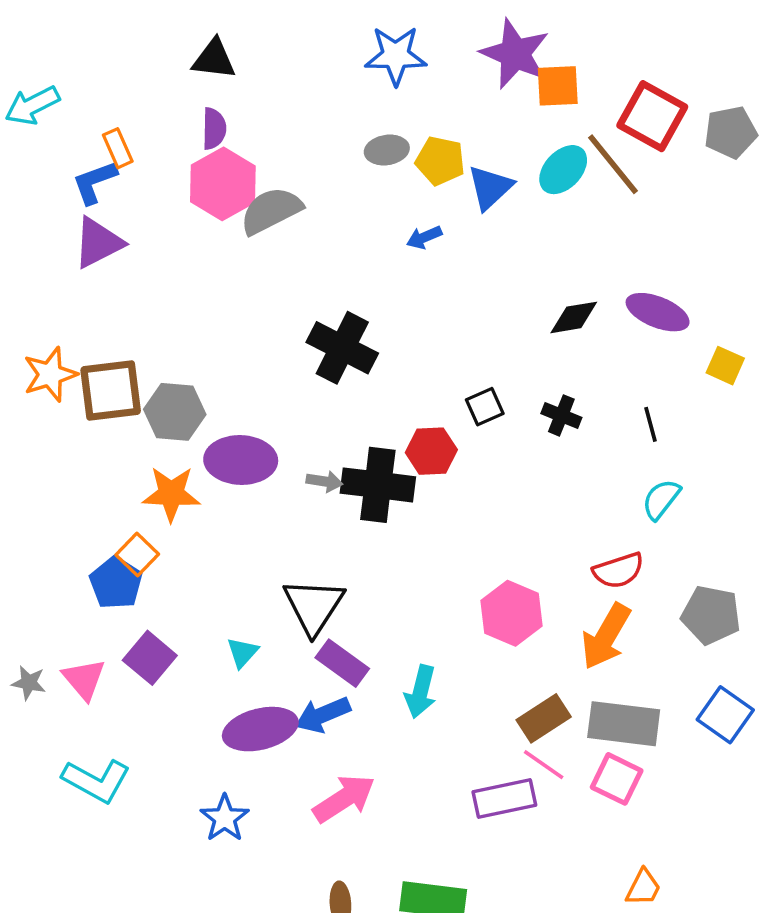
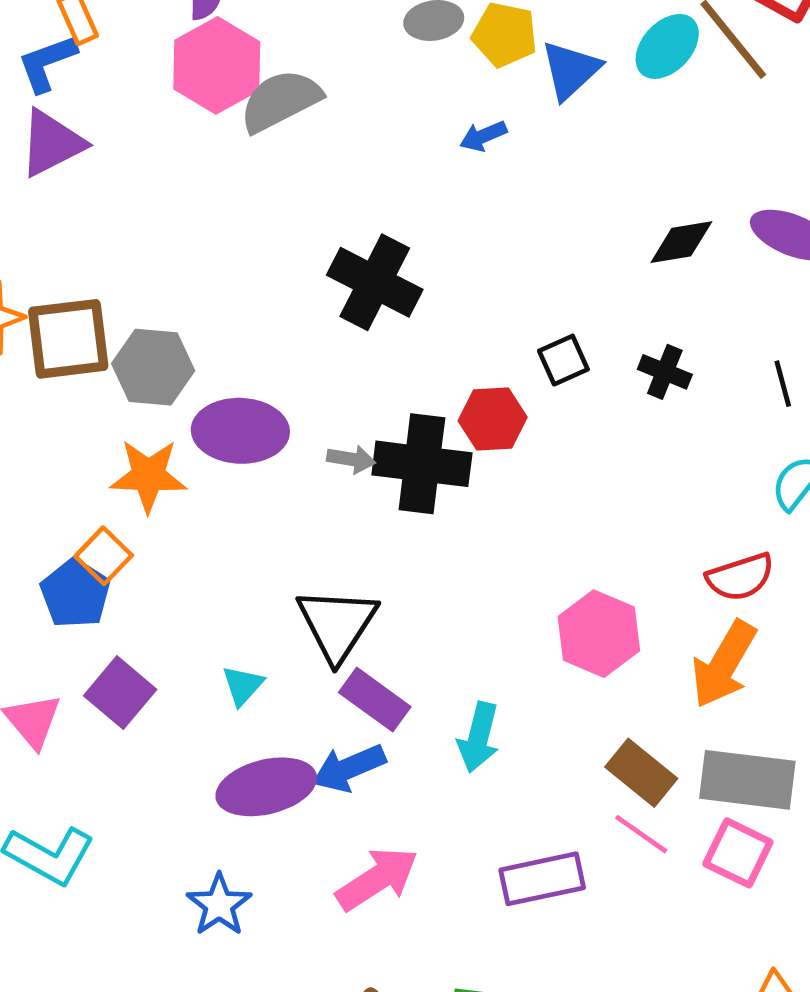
brown rectangle: (544, 718) -> (641, 773), turned 72
purple rectangle: (504, 799) -> (542, 879), moved

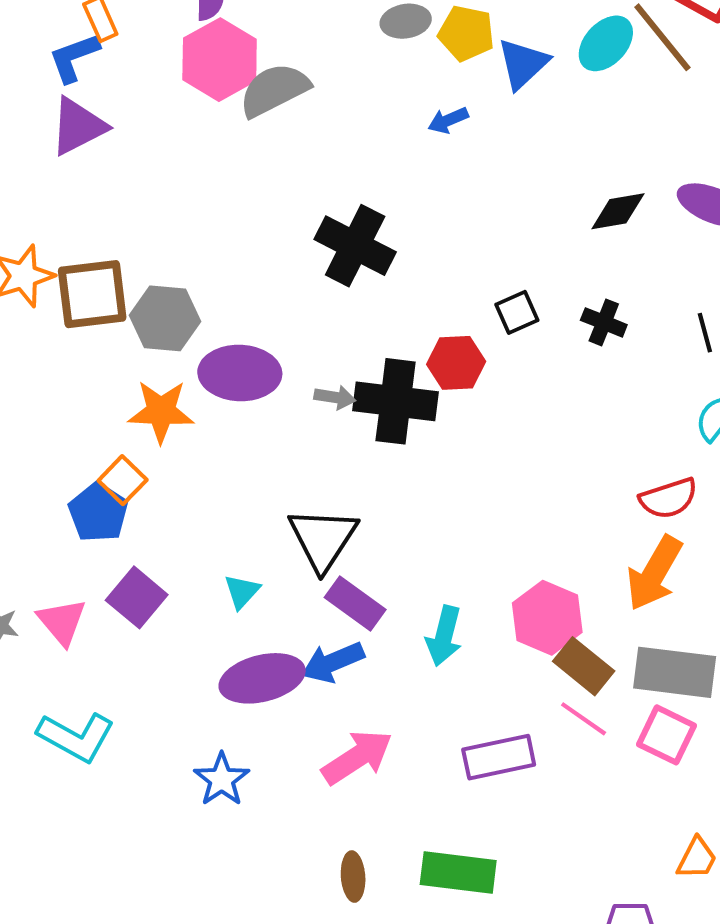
pink hexagon: (599, 634) -> (547, 618), moved

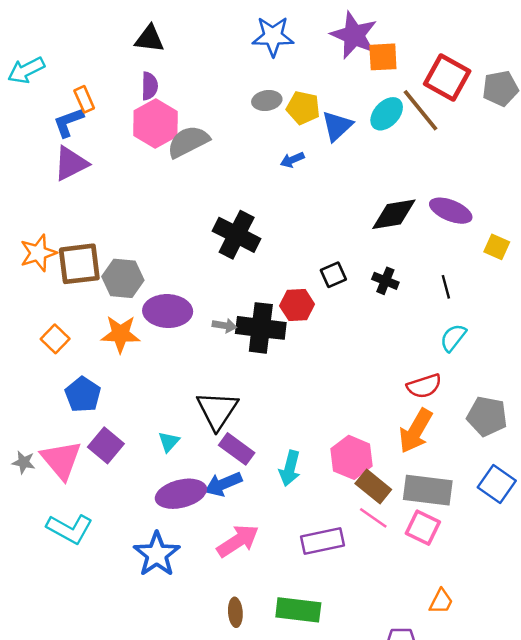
black diamond: (618, 211) -> (394, 214), size x1.4
orange square: (123, 480) -> (55, 339), moved
pink triangle: (62, 622) -> (61, 460), size x1.4
blue star: (222, 779) -> (157, 554), size x1.4

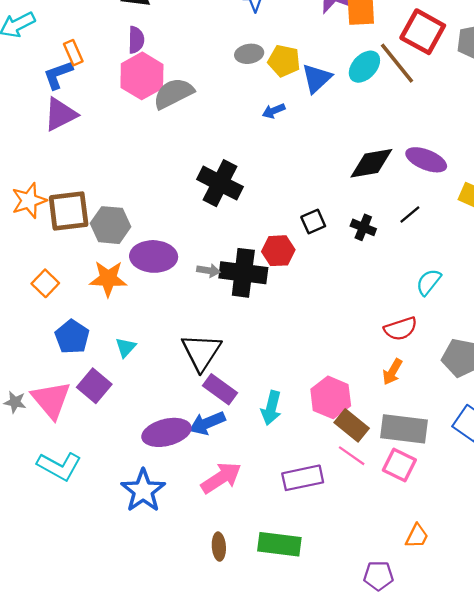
black line: (446, 287) -> (410, 215), moved, turned 65
orange arrow: (416, 431) -> (392, 372), size x0.6
cyan triangle: (169, 442) -> (126, 347), moved

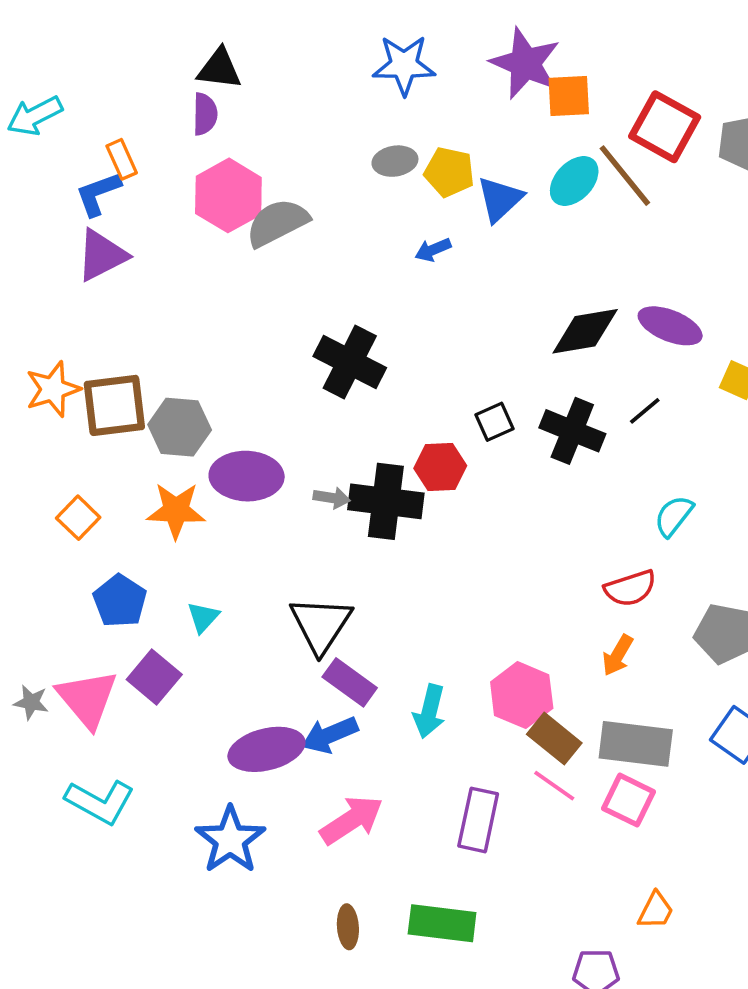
purple semicircle: (136, 40) -> (205, 114), moved
black cross: (363, 227) -> (572, 431), size x1.6
purple rectangle: (303, 478) -> (478, 820), turned -66

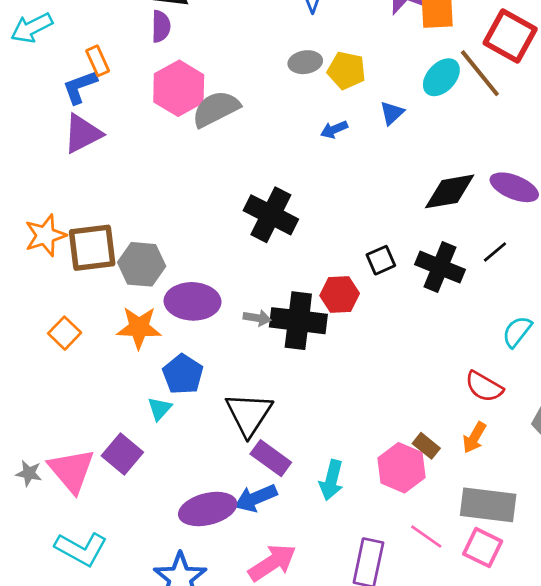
blue triangle: (500, 199) -> (392, 113), moved, size x0.7
red semicircle: (630, 588) -> (484, 387), turned 48
blue pentagon: (120, 601) -> (183, 374), moved
brown rectangle: (554, 739) -> (426, 446), moved, size x0.7

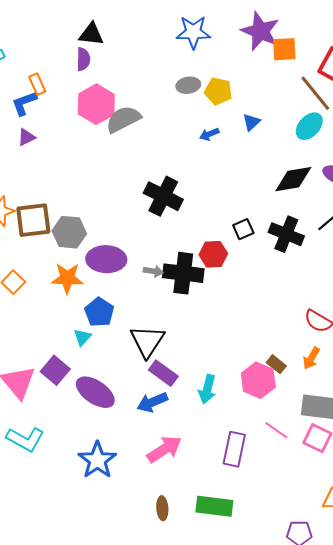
cyan ellipse: (441, 77) -> (309, 126), moved
purple triangle: (82, 134) -> (26, 137), size x0.6
purple ellipse: (208, 509) -> (95, 392), moved, turned 48

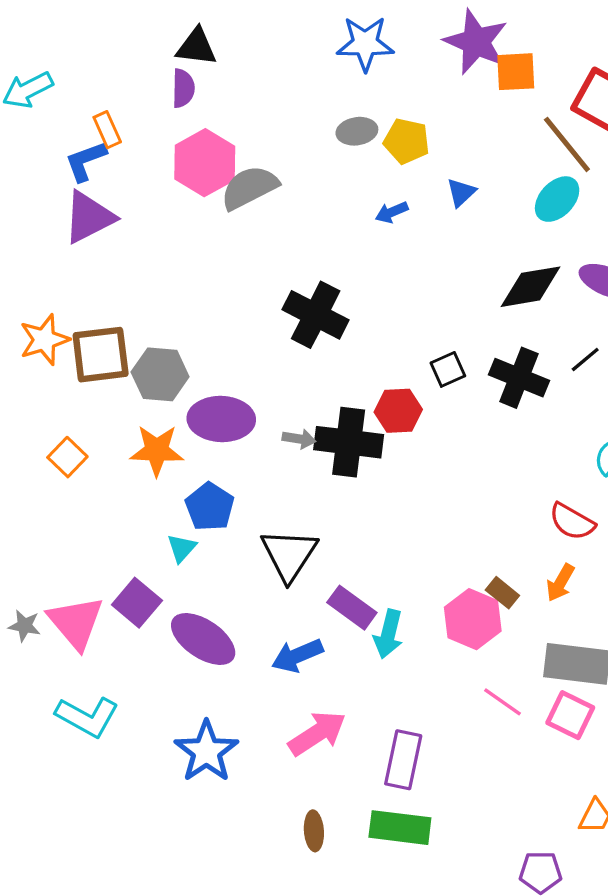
purple triangle: (26, 137) -> (89, 217), size x1.8
purple rectangle: (163, 373) -> (352, 608), moved
purple rectangle: (234, 449) -> (403, 760), moved

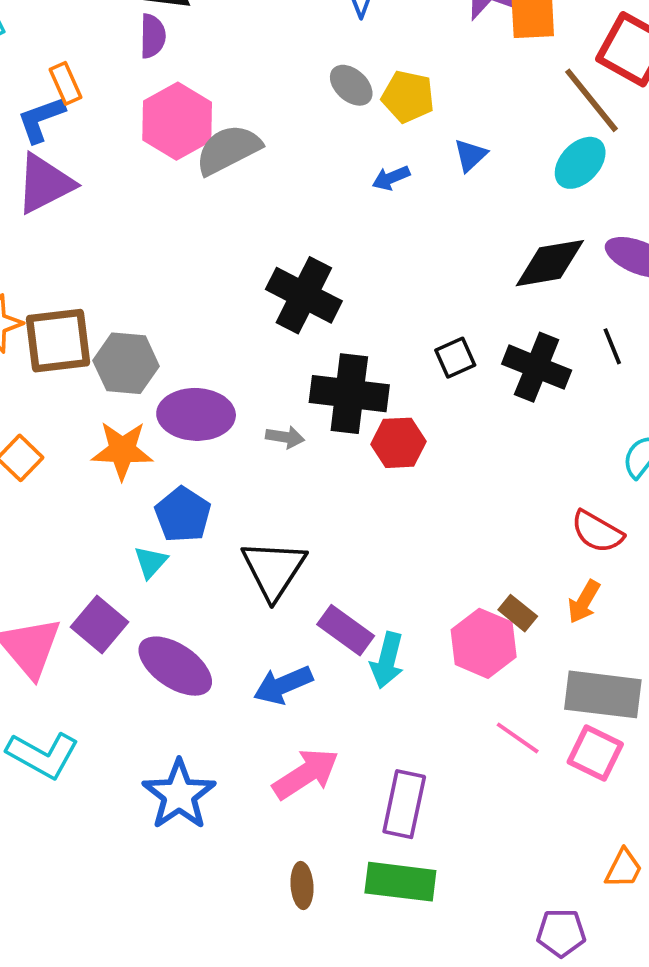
gray ellipse: (357, 131) -> (351, 85), turned 51
black line: (585, 359) -> (612, 346), turned -72
red hexagon: (398, 411) -> (398, 443), moved
black cross: (349, 442) -> (349, 394), moved

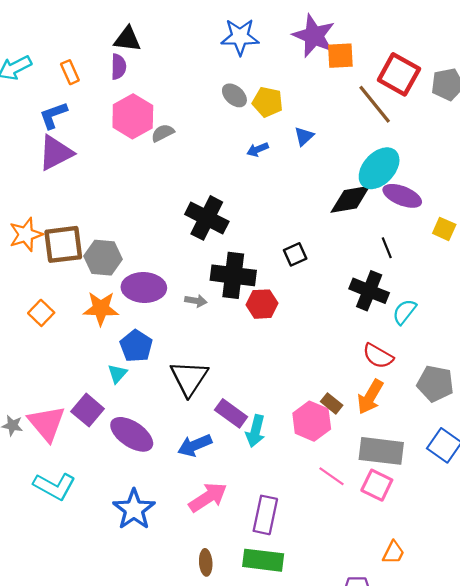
orange rectangle: (66, 83) -> (70, 72), moved
gray semicircle: (228, 150) -> (163, 133), size x0.6
cyan ellipse: (580, 163) -> (379, 168), moved, size x1.4
black cross: (537, 367) -> (369, 291), moved
orange arrow: (584, 602) -> (370, 397), size x1.4

